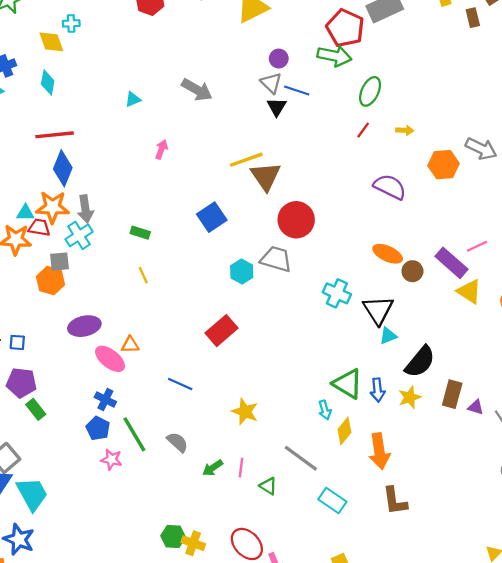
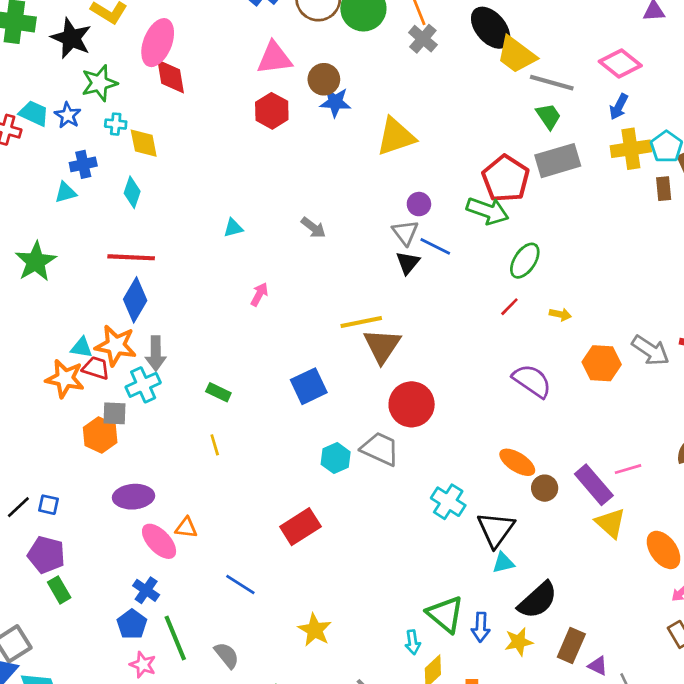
cyan cross: (71, 23) -> (116, 124), moved
gray arrow: (197, 90) -> (313, 228), size x0.7

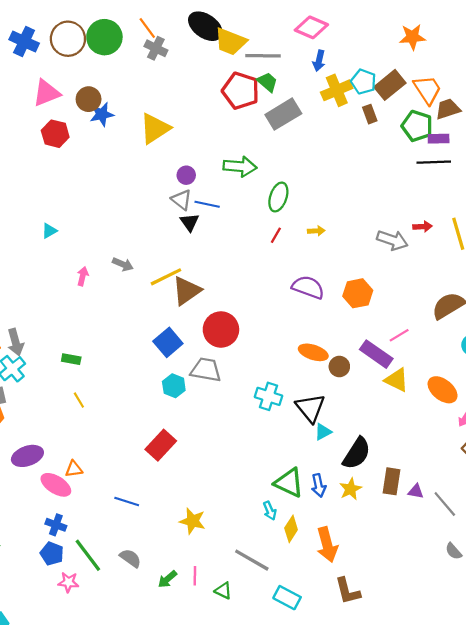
red pentagon: (506, 179) -> (241, 91), moved
gray arrow: (313, 228) -> (123, 264), moved
brown triangle: (382, 346) -> (187, 291), turned 36
orange hexagon: (602, 363) -> (358, 293), moved
blue square: (309, 386) -> (168, 342), moved

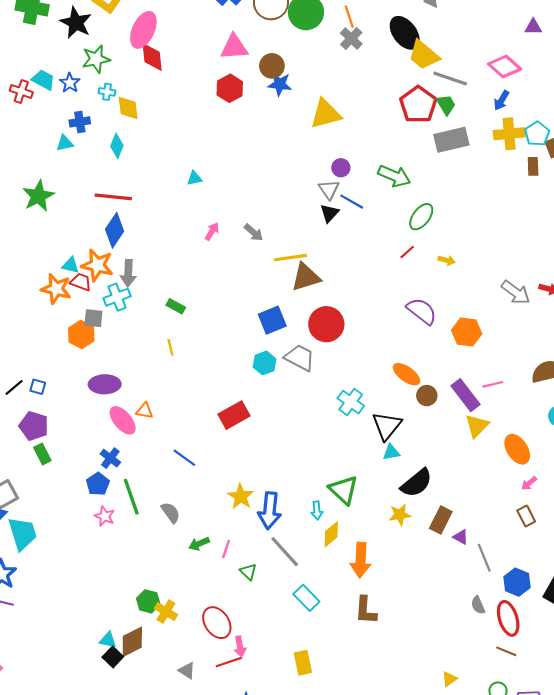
yellow triangle: (397, 380) -> (477, 426), turned 30
blue arrow: (319, 486) -> (270, 511), moved, size x1.6

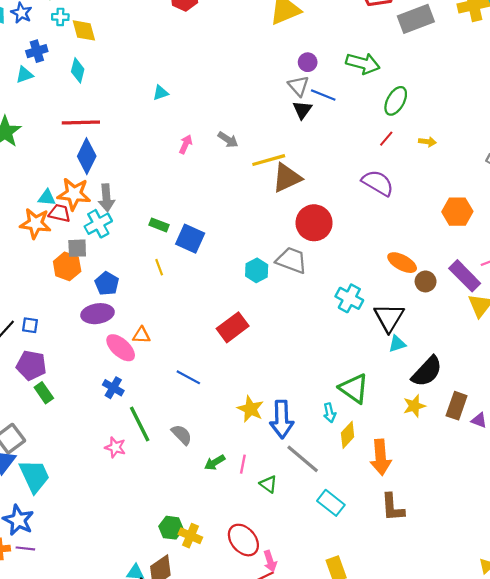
purple semicircle: (422, 311) -> (378, 183), moved
blue square: (272, 320) -> (190, 239), moved, turned -36
blue pentagon: (98, 484) -> (107, 283), moved

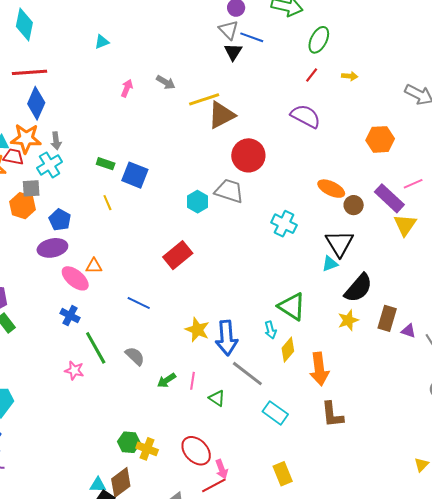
cyan diamond: (78, 70) -> (24, 24), size x1.4
gray arrow: (106, 198) -> (56, 141), size x0.7
black triangle: (389, 318) -> (339, 243), moved

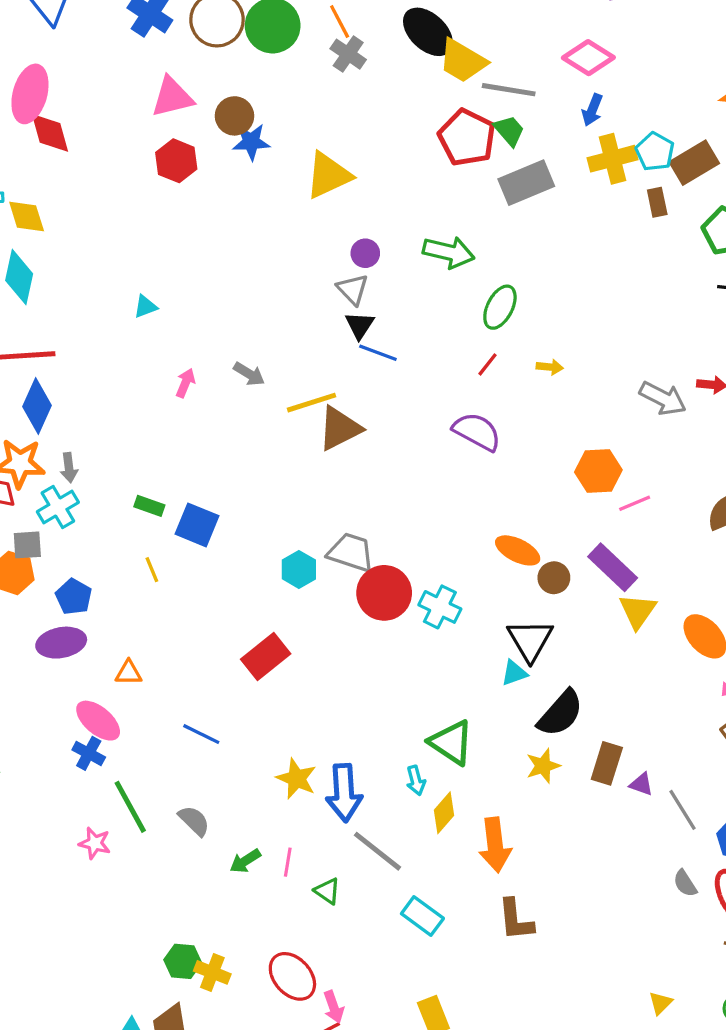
blue line: (252, 37) -> (378, 353), moved
red circle: (248, 155) -> (384, 593), moved
pink line: (413, 184) -> (635, 503), moved
pink ellipse: (75, 278) -> (98, 721), moved

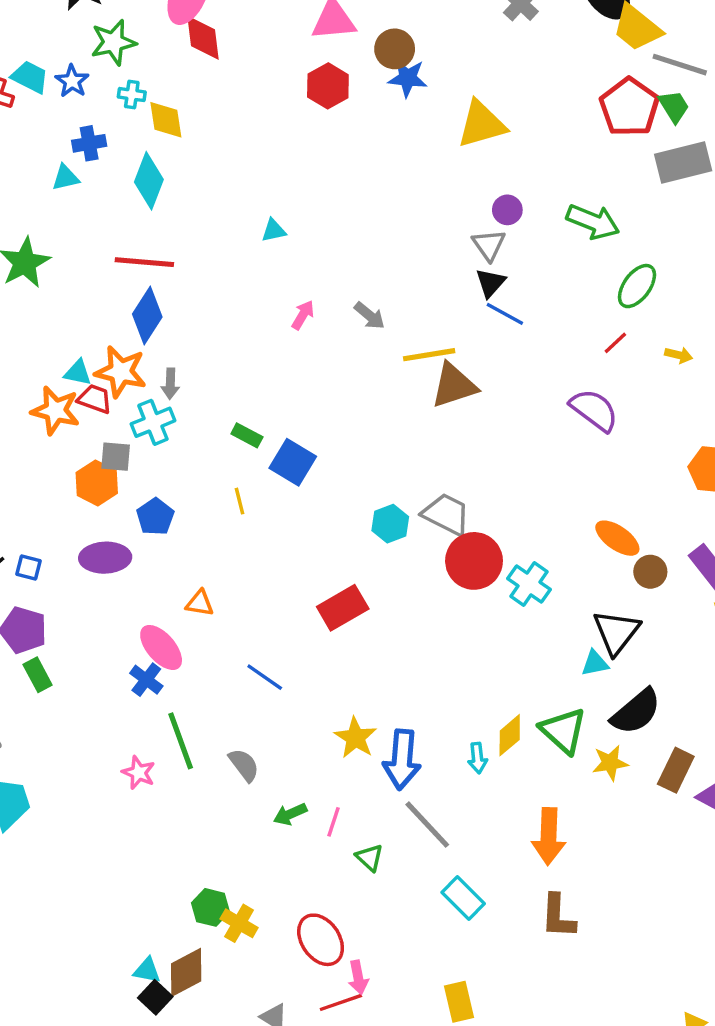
purple ellipse: (61, 643) -> (105, 558), moved
green triangle: (451, 742) -> (563, 731), moved
yellow diamond: (444, 813) -> (510, 735), moved

